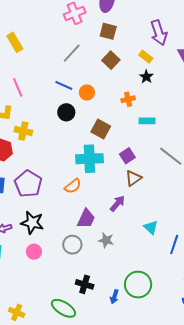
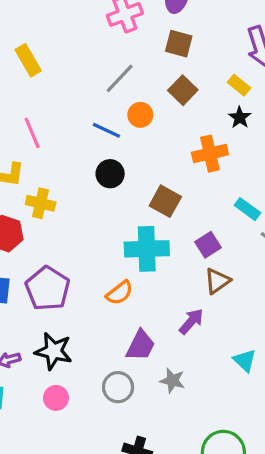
orange circle: (87, 92) -> (140, 115), moved
orange cross: (128, 99) -> (210, 154), size x1.5
cyan rectangle: (147, 121) -> (247, 209), moved, turned 35

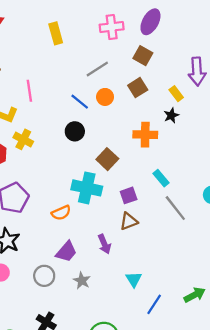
yellow rectangle: (28, 60) -> (56, 33), moved
purple arrow: (191, 321) -> (104, 244), turned 102

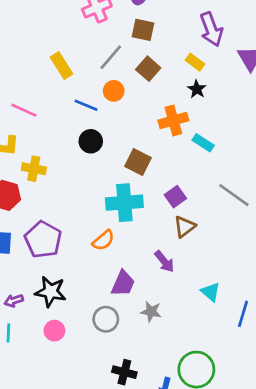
yellow rectangle: (56, 33) -> (62, 66), moved
gray line: (97, 69) -> (111, 57), moved
pink line: (29, 91) -> (24, 110), turned -40
cyan rectangle: (161, 178) -> (203, 143), moved

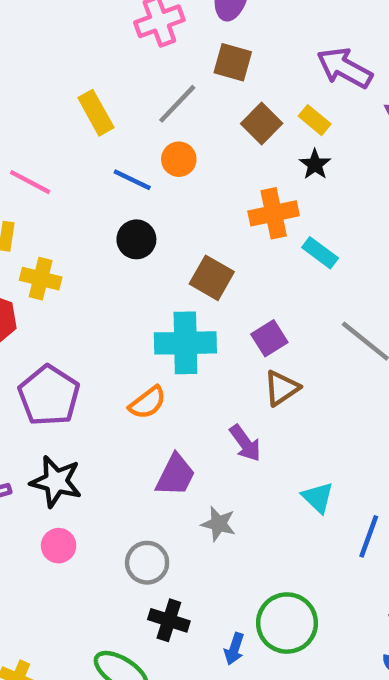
purple arrow: (211, 29) -> (344, 68), turned 136
brown square: (148, 69) -> (262, 124), moved
gray circle: (106, 319) -> (147, 563), moved

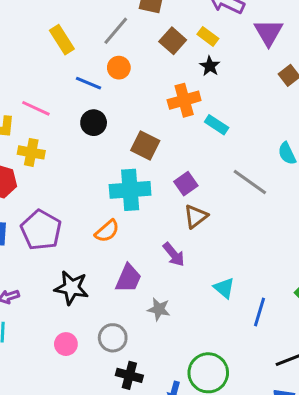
pink line: (30, 182) -> (36, 108), moved
black star: (56, 481) -> (72, 288), moved
pink circle: (59, 546) -> (66, 344), moved

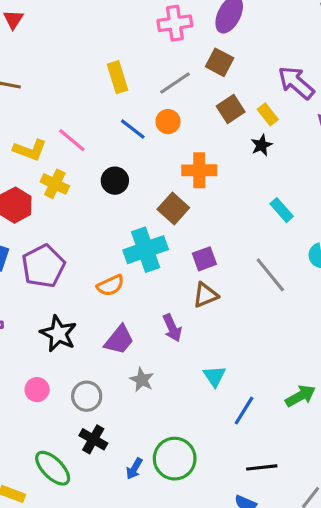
orange cross: (184, 100) -> (199, 170), moved
black circle: (94, 123) -> (115, 181), moved
cyan rectangle: (217, 125) -> (282, 210), moved
cyan cross: (130, 190) -> (146, 250), turned -30

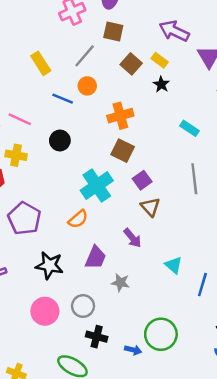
brown square: (173, 209) -> (123, 151), moved
gray line: (270, 275) -> (194, 179), turned 48
brown triangle: (205, 295) -> (150, 207), turned -35
pink circle: (37, 390) -> (45, 311), size x1.5
blue arrow: (134, 469) -> (133, 350), turned -91

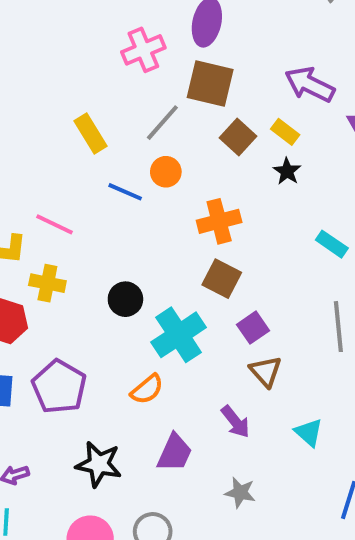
brown square: (113, 32) -> (210, 84), size x1.4
black circle: (60, 141) -> (125, 299), moved
cyan triangle: (174, 265) -> (309, 432), moved
gray star: (120, 283) -> (240, 493), moved

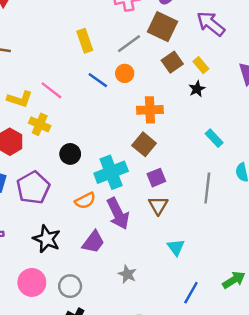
purple arrow: (310, 84) -> (211, 24), moved
black circle: (125, 299) -> (70, 154), moved
purple arrow: (235, 422) -> (118, 214), moved, size x1.5

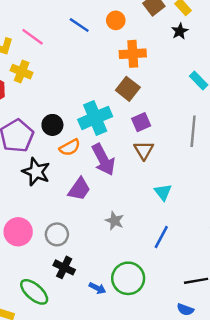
orange circle: (125, 73) -> (116, 20), moved
black circle: (70, 154) -> (52, 125), moved
black star: (47, 239) -> (36, 172), moved
blue line: (191, 293) -> (161, 237), moved

